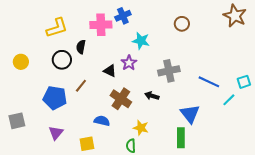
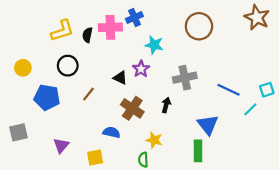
brown circle: (182, 24) -> (199, 26), size x1.6
black semicircle: (81, 47) -> (87, 35), moved
black arrow: (152, 96) -> (166, 105), turned 88
blue pentagon: (55, 98) -> (47, 97), moved

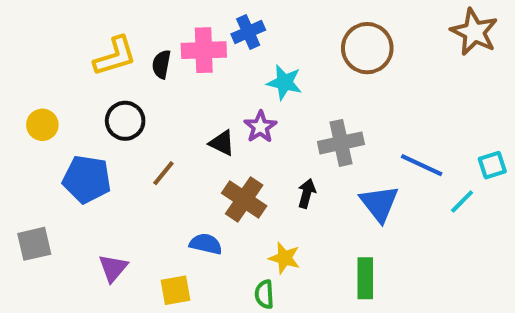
blue triangle: (208, 125) -> (379, 203), moved

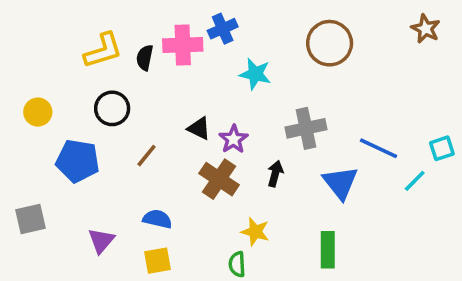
brown star: (474, 32) -> (426, 29), size x0.7
purple star: (260, 127) -> (234, 139), moved
blue semicircle: (206, 244) -> (157, 219), moved

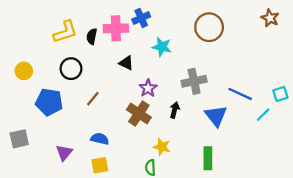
black triangle: (199, 128) -> (126, 63), moved

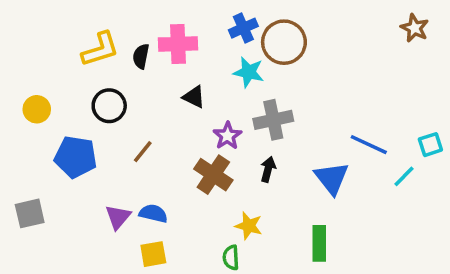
blue cross: (141, 18) -> (243, 28), moved
brown circle: (209, 27) -> (284, 42), moved
gray cross: (194, 81) -> (273, 120), moved
purple triangle: (64, 153) -> (118, 217), moved

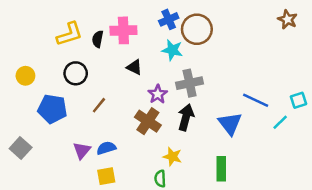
black arrow: (268, 169) -> (186, 117), size x1.5
gray square: (30, 213) -> (21, 148), turned -35
blue semicircle: (153, 213) -> (106, 148), turned -30

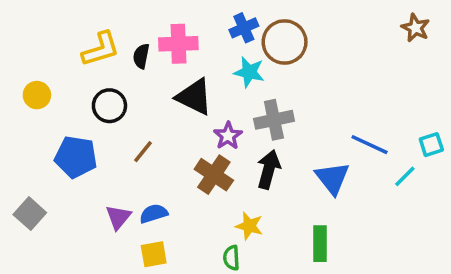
black triangle: (134, 67) -> (194, 97), size x1.6
yellow circle: (25, 76) -> (37, 95), moved

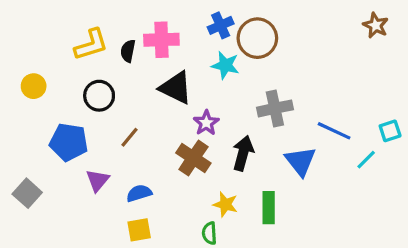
gray cross: (274, 120) -> (275, 108), moved
purple triangle: (118, 217) -> (98, 180), moved
green rectangle: (320, 244) -> (269, 208), moved

